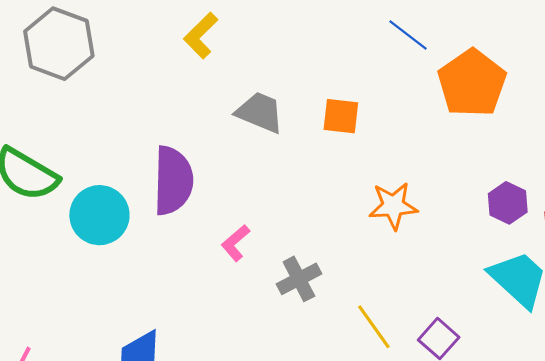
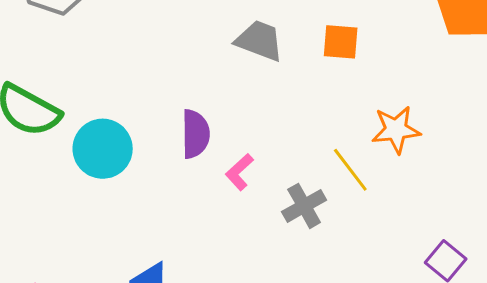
purple semicircle: (173, 181) -> (195, 134), moved, size x0.7
yellow line: (374, 327) -> (350, 170), moved

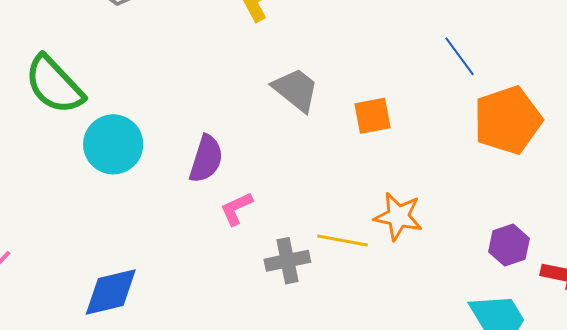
orange square: (341, 42) -> (372, 116), turned -33
yellow line: (350, 170) -> (342, 241), turned -60

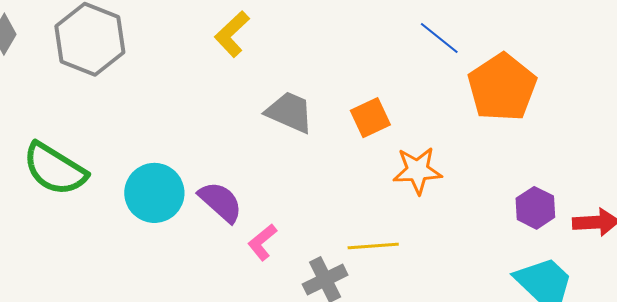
cyan circle: (113, 144) -> (154, 193), moved
purple semicircle: (206, 159) -> (220, 202), turned -51
orange star: (398, 216) -> (417, 171), moved

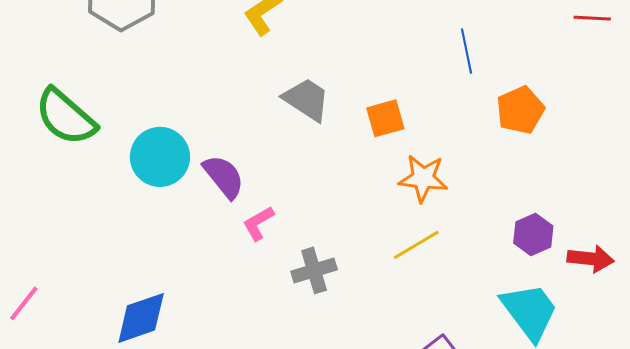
blue line: (439, 38) -> (467, 51), turned 30
orange pentagon: (502, 87) -> (520, 110), size x0.7
yellow line: (373, 246) -> (416, 245), moved, turned -36

